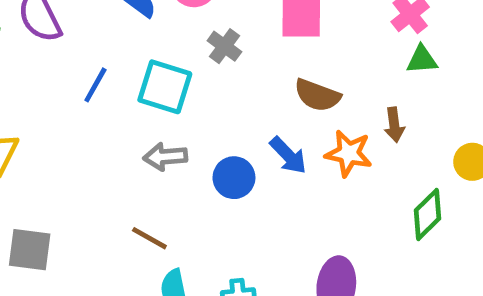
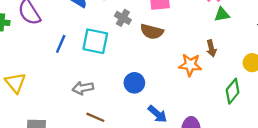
brown semicircle: (317, 95) -> (152, 32), moved
blue arrow: (288, 155) -> (157, 114), moved
gray arrow: (165, 157) -> (83, 88), moved

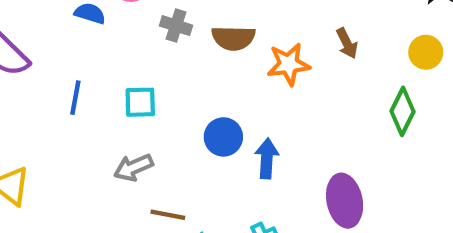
cyan square: (95, 41) -> (140, 102), moved, size x0.7
orange star: (190, 65) -> (289, 64), moved
blue arrow: (157, 114) -> (267, 158), moved, turned -114

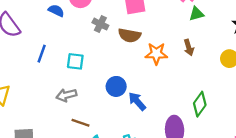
green diamond: (403, 111) -> (200, 104), moved
blue arrow: (267, 158) -> (137, 101), turned -54

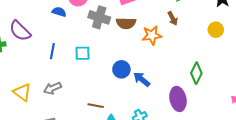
gray cross: (100, 24) -> (99, 17), size x1.5
brown arrow: (189, 47) -> (173, 18), moved
gray arrow: (66, 95) -> (52, 88), moved

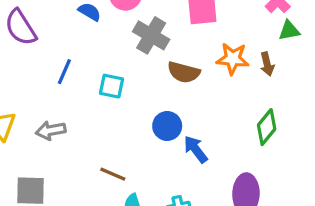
brown semicircle: (126, 23) -> (184, 72), moved
orange star: (152, 35) -> (233, 59), moved
green diamond: (196, 73) -> (267, 127), moved

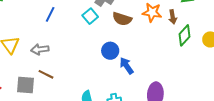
cyan square: (112, 86) -> (90, 16), moved, turned 35
green diamond: (267, 127) -> (185, 35), moved
brown line: (113, 174) -> (46, 74), moved

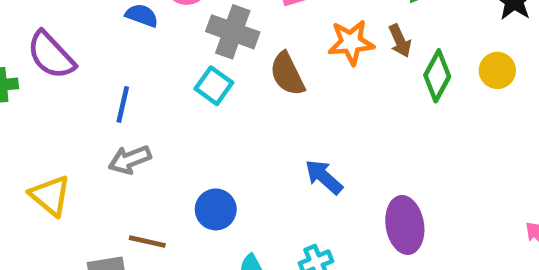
brown semicircle: (122, 19) -> (287, 74), turned 60
gray arrow: (40, 49) -> (130, 160), moved
blue circle: (110, 51) -> (216, 209), moved

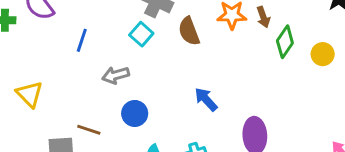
yellow circle: (497, 70) -> (323, 54), moved
gray arrow: (130, 160) -> (116, 75), moved

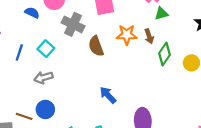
cyan square: (141, 34) -> (46, 49), moved
blue circle: (135, 113) -> (45, 109), moved

